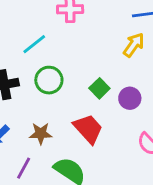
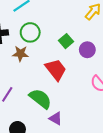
brown star: (41, 133) -> (20, 54), moved

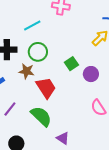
red trapezoid: (56, 70) -> (46, 88), moved
purple triangle: (56, 118) -> (63, 138), moved

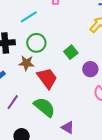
purple circle: (91, 74) -> (90, 69), moved

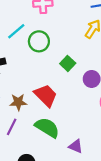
green circle: (36, 43) -> (39, 41), moved
brown star: (26, 63) -> (18, 102), moved

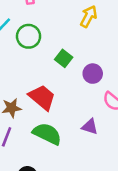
purple triangle: (76, 146) -> (90, 127), moved

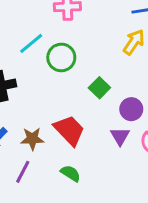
purple triangle: (90, 127) -> (120, 136), moved, turned 36
green semicircle: (47, 134) -> (71, 173), size x0.6

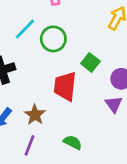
red trapezoid: (69, 130) -> (65, 86), moved, turned -124
brown star: (32, 139) -> (35, 115), turned -30

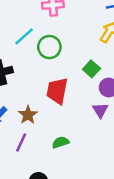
green square: (90, 62) -> (91, 69), moved
green semicircle: (73, 142) -> (60, 142), turned -49

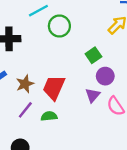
red trapezoid: (57, 91) -> (54, 88), moved
purple line: (21, 142) -> (25, 110), moved

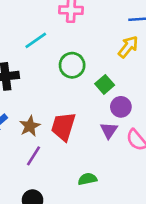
green circle: (59, 26) -> (72, 65), moved
green semicircle: (49, 116) -> (87, 179), moved

